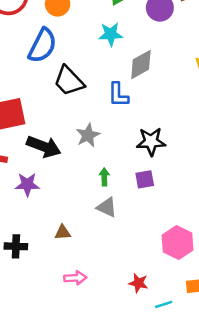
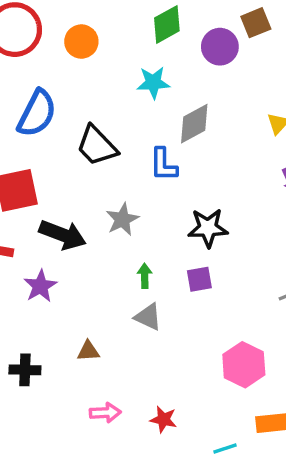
blue semicircle: (42, 46) -> (37, 113), moved
purple star: (27, 184) -> (40, 286), turned -30
red star: (138, 283) -> (163, 419), moved

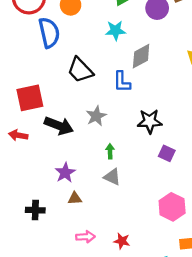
blue semicircle: (37, 113) -> (49, 33), moved, turned -40
purple square: (199, 279) -> (167, 153), moved, turned 35
purple star: (40, 286) -> (65, 173), moved

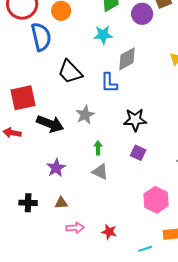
purple square: (167, 153) -> (138, 153), moved
brown triangle: (75, 198) -> (61, 203), moved

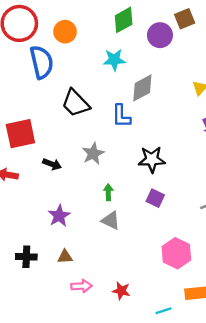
black arrow: (50, 124) -> (52, 164), size x0.6

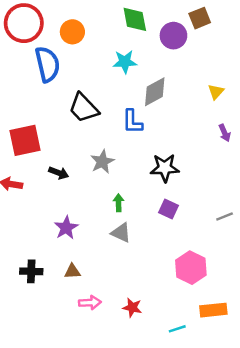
green diamond: (124, 20) -> (135, 19), turned -72

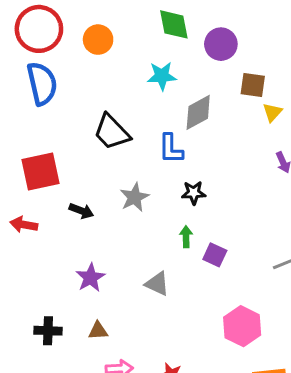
brown square: (200, 18) -> (253, 85), moved, turned 30
blue semicircle: (47, 64) -> (42, 84), moved
black star: (165, 168) -> (194, 193), moved, size x0.7
green arrow: (119, 203) -> (186, 237), moved

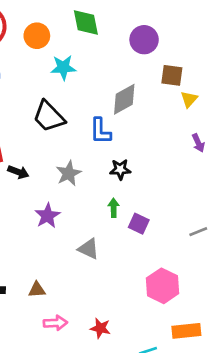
green diamond: (174, 24) -> (86, 22), moved
cyan star: (162, 76) -> (63, 67), moved
black arrow: (81, 211) -> (18, 172), moved
purple star: (90, 278) -> (47, 216), moved

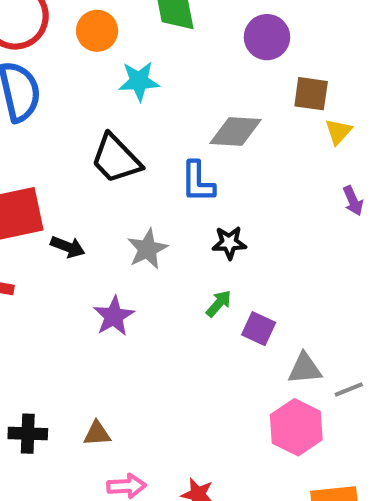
gray diamond: (124, 99) -> (236, 131), turned 32
green arrow: (114, 208) -> (219, 304), turned 42
gray line: (198, 232) -> (349, 390), moved
gray triangle: (88, 249) -> (305, 369), moved, turned -30

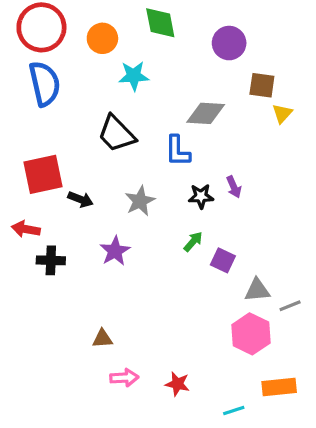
purple arrow: (353, 201) -> (234, 187), moved
black cross: (28, 434) -> (51, 260), moved

